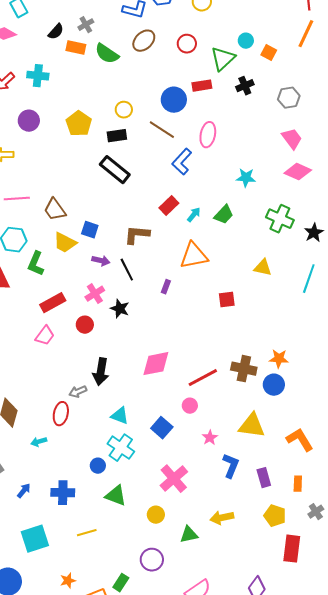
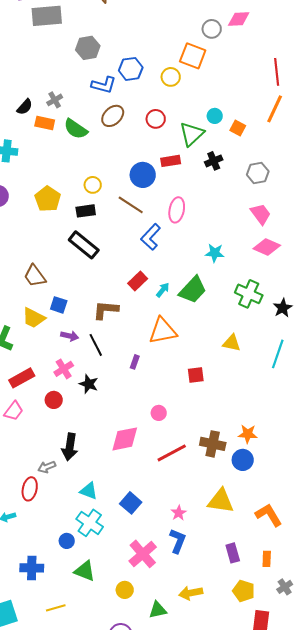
brown trapezoid: (55, 210) -> (35, 276), moved
green trapezoid: (224, 215) -> (193, 290), size x1.4
pink circle: (190, 406) -> (159, 413), moved
blue L-shape: (231, 466) -> (178, 541), moved

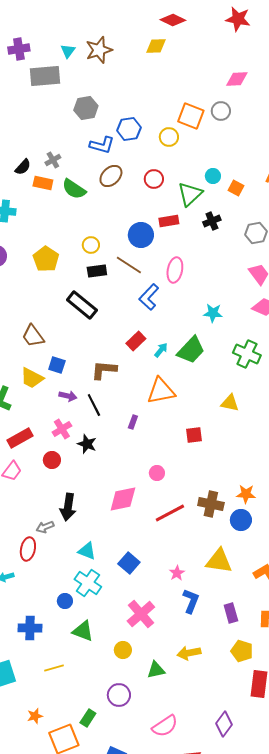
gray circle: (212, 29) -> (221, 111), moved
black rectangle: (86, 211) -> (97, 271), moved
blue L-shape: (178, 541) -> (191, 601), moved

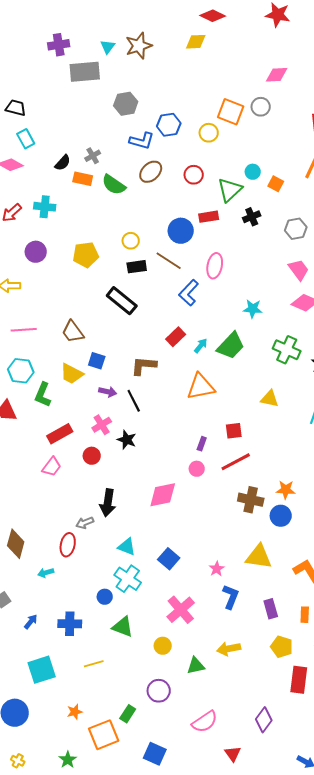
yellow pentagon: (46, 259) -> (86, 255), turned 30
purple rectangle: (133, 422) -> (202, 444), moved
red line: (170, 513) -> (236, 462), moved

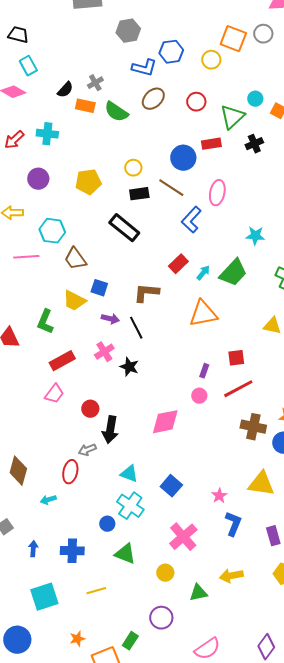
cyan hexagon: (21, 371) -> (52, 231), moved
red circle: (92, 456) -> (90, 409), moved
blue arrow: (31, 622) -> (33, 549), turned -35

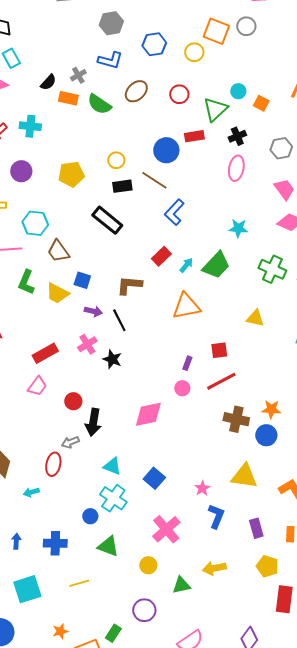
blue L-shape: (144, 68) -> (110, 60), moved
pink ellipse: (217, 193) -> (236, 168), moved
green L-shape: (45, 322) -> (26, 282), moved

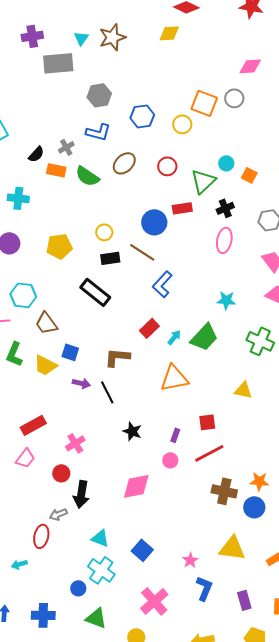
pink cross: (87, 344) -> (75, 443), moved
black star: (112, 359) -> (132, 431), moved

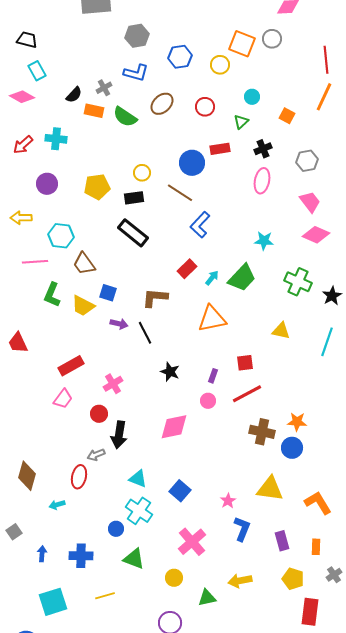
cyan circle: (226, 163) -> (252, 97), moved
green triangle: (203, 181) -> (241, 122), size x0.6
black rectangle: (110, 258) -> (134, 198), moved

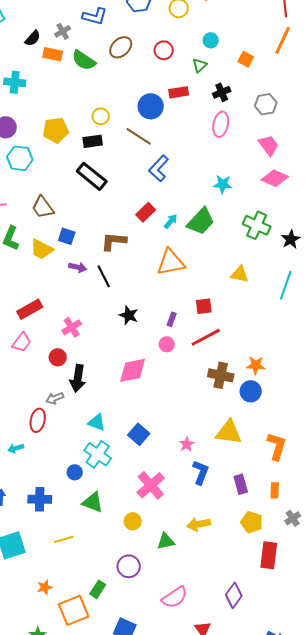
cyan hexagon: (61, 236) -> (20, 158), moved
orange L-shape: (318, 503) -> (277, 446), turned 48

